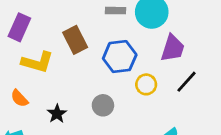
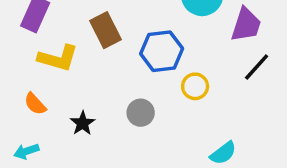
purple trapezoid: (173, 48) -> (246, 25), moved
black line: (187, 82) -> (257, 67), moved

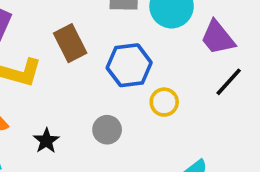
purple trapezoid: (246, 25) -> (218, 38), turned 123

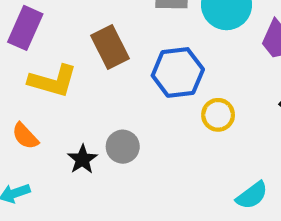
gray circle: (107, 130) -> (123, 147), moved

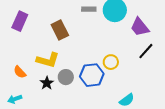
blue hexagon: (178, 72) -> (92, 75), moved
yellow L-shape: (53, 81) -> (48, 60), moved

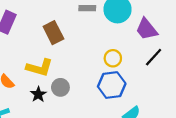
yellow circle: (111, 62) -> (113, 58), moved
blue hexagon: (92, 75) -> (112, 85), moved

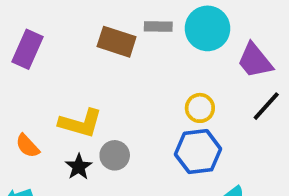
brown rectangle: (53, 33) -> (117, 42), moved, turned -45

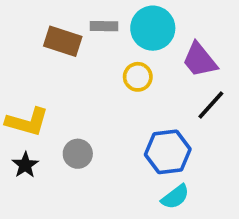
yellow circle: (200, 108) -> (138, 77), moved
blue hexagon: (198, 152) -> (168, 152), moved
gray circle: (115, 155) -> (78, 154), moved

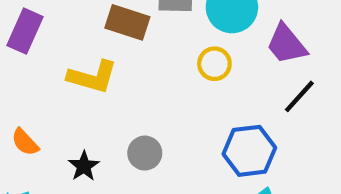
yellow L-shape: (27, 122) -> (92, 77), moved

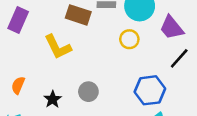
yellow L-shape: (92, 77) -> (58, 47), turned 48
orange semicircle: (25, 142) -> (18, 85), turned 66

